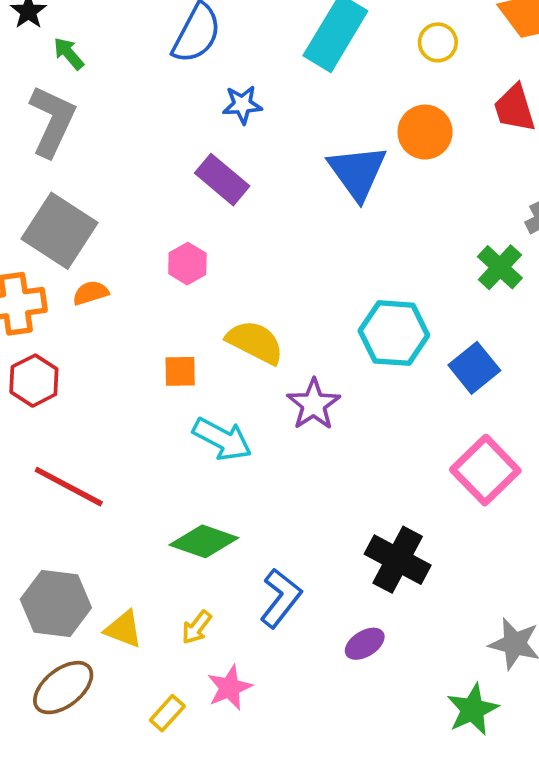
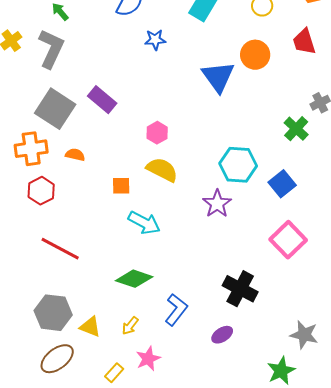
purple rectangle: (222, 180) -> (102, 100), moved
pink hexagon: (187, 264) -> (157, 133), moved
orange semicircle: (91, 293) -> (75, 155), moved, turned 30
purple star: (314, 404) -> (217, 204), moved

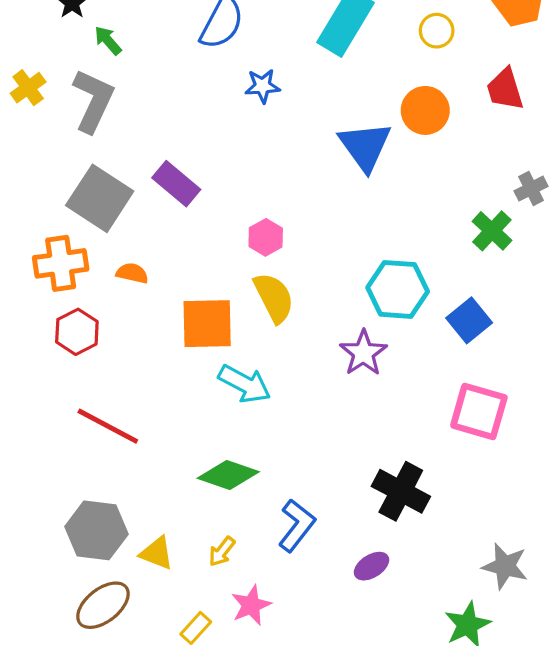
yellow semicircle: (162, 170) -> (274, 298), turned 36
orange square: (121, 186) -> (207, 324), size x1.8
pink square: (288, 240) -> (479, 412), turned -30

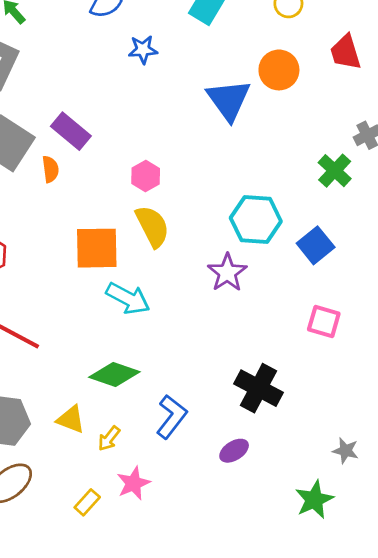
orange semicircle: (132, 273) -> (50, 169), moved, turned 70
pink square: (479, 412) -> (324, 322), size x0.7
yellow triangle: (157, 553) -> (71, 419), moved
gray star: (505, 566) -> (346, 451), size x0.7

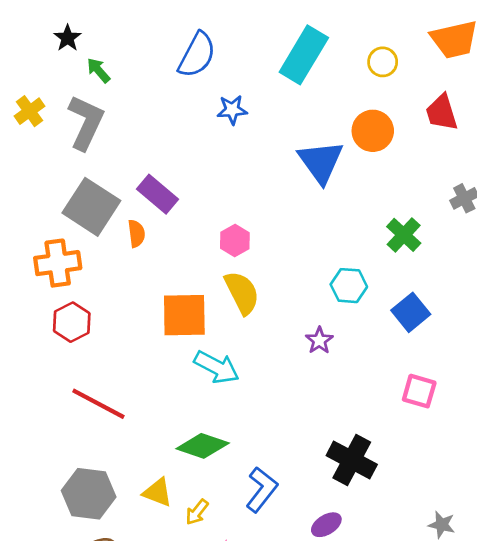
green cross: (335, 171) -> (404, 235), moved
cyan hexagon: (256, 220) -> (349, 286), size x0.7
purple star: (227, 273) -> (319, 340), size x0.7

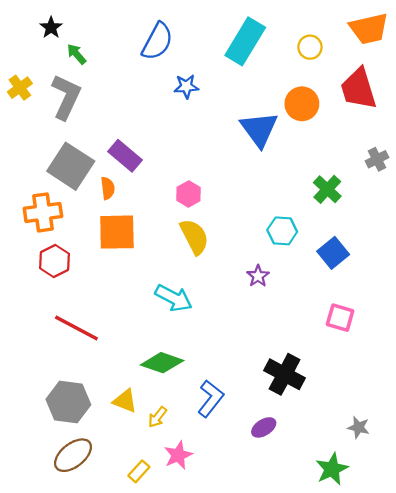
red trapezoid: (442, 113) -> (359, 89), size x1.4
orange square: (184, 315) -> (117, 232), moved

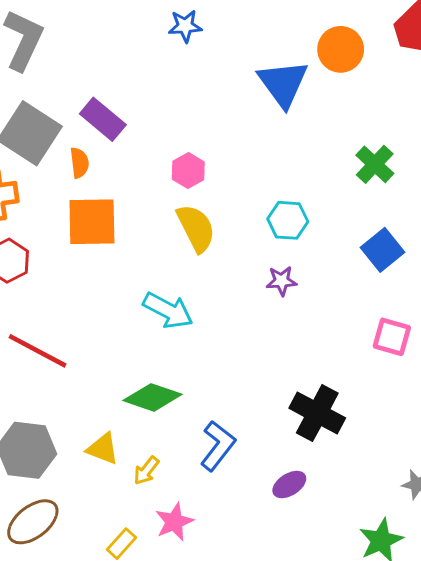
cyan hexagon: (282, 231) -> (288, 220), moved
purple star: (258, 276) -> (282, 281), turned 30

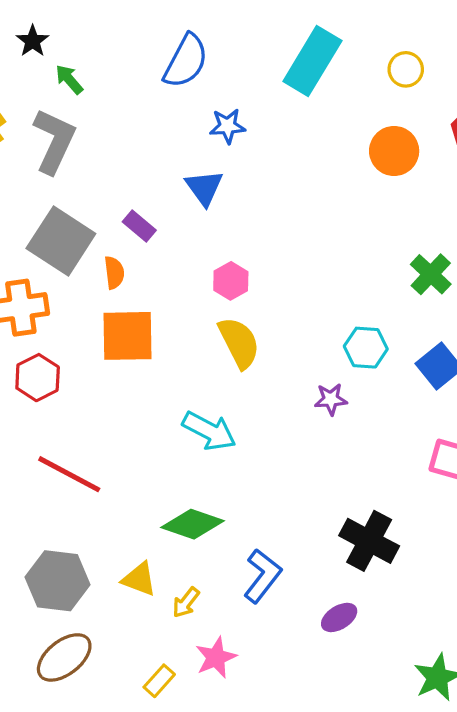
blue triangle: (283, 84) -> (204, 188), moved, size x0.7
purple rectangle: (103, 119) -> (139, 226), size x0.7
cyan hexagon: (288, 220) -> (366, 348), moved

